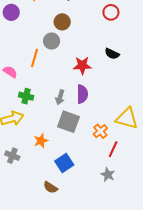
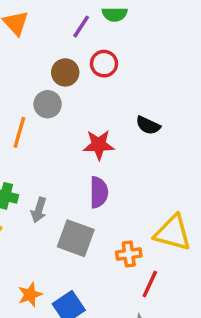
red circle: (111, 12) -> (104, 64), moved
gray arrow: (60, 97) -> (39, 210), moved
orange cross: (100, 131) -> (129, 254), turned 32
orange star: (41, 141) -> (30, 295), moved

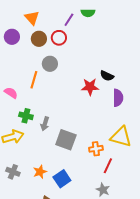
red circle: (104, 64) -> (59, 38), moved
brown circle: (65, 72) -> (39, 39), moved
red star: (99, 145) -> (90, 87), moved
purple semicircle: (99, 192) -> (118, 98), moved

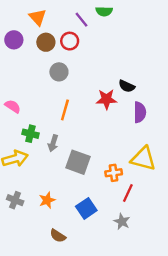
purple line: (69, 20) -> (82, 20), turned -72
orange line: (34, 80) -> (65, 110), moved
blue square: (62, 179) -> (86, 208), moved

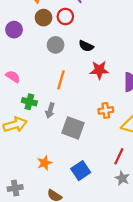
purple circle: (14, 40) -> (14, 30), moved
black semicircle: (127, 86) -> (86, 46), moved
orange cross: (114, 173) -> (106, 110), moved
gray cross: (15, 200) -> (15, 188), moved, turned -32
gray star: (122, 222) -> (122, 178), moved

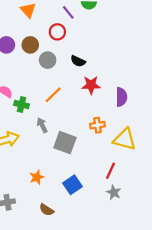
brown circle: (44, 18) -> (30, 45), moved
orange line: (61, 80) -> (53, 95), turned 30
green cross: (29, 102) -> (22, 105), moved
gray arrow: (50, 110) -> (42, 125), turned 136

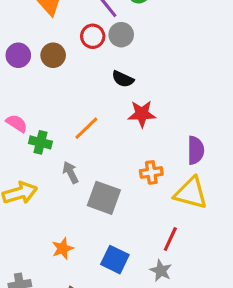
gray circle: (48, 60) -> (121, 35), moved
purple semicircle: (121, 97) -> (196, 150), moved
blue square: (73, 185) -> (115, 260), turned -30
gray star: (114, 192) -> (161, 271), moved

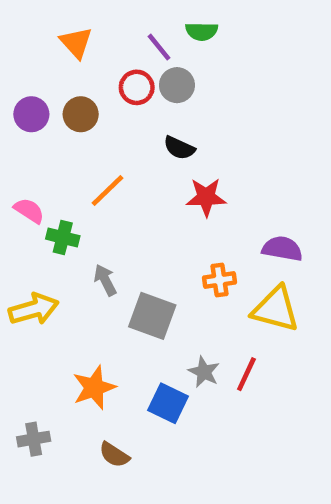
orange line: (86, 128) -> (108, 190), moved
purple semicircle: (196, 150) -> (282, 249), turned -80
orange star: (63, 248) -> (94, 388), size x1.4
gray star: (161, 271) -> (204, 372), moved

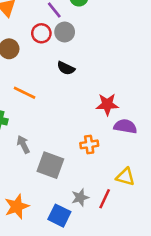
orange line: (108, 190) -> (25, 93), turned 70
red star: (206, 197) -> (107, 104), moved
yellow triangle: (276, 309) -> (125, 177), moved, size x0.7
gray star: (204, 372) -> (80, 197), turned 30

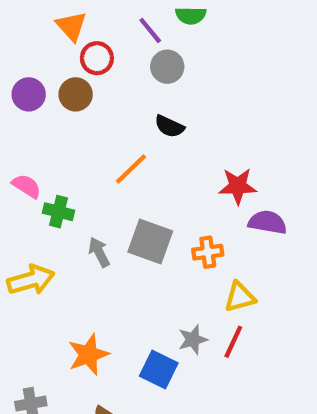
red circle: (41, 33) -> (97, 58), moved
orange line: (25, 93) -> (131, 169), moved, turned -70
gray square: (50, 165) -> (150, 242), moved
yellow triangle: (125, 177) -> (240, 297), moved, turned -30

